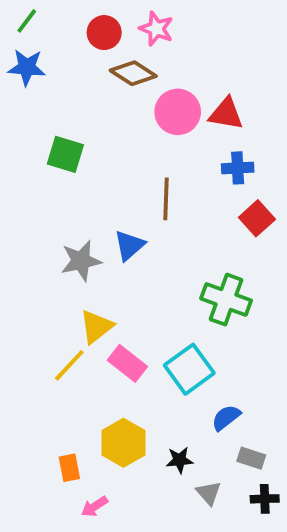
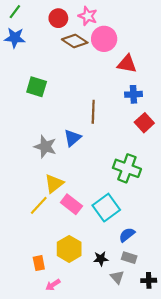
pink circle: (178, 112) -> (104, 39), moved
gray star: (81, 261) -> (45, 147), turned 30
gray rectangle: (251, 458) -> (129, 258), moved

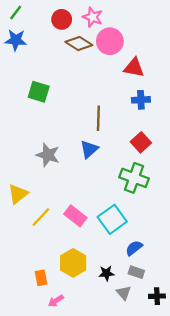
red square: (144, 123) -> (141, 142), moved
blue triangle: (73, 138) -> (89, 149), moved
yellow triangle: (54, 184) -> (18, 194), moved

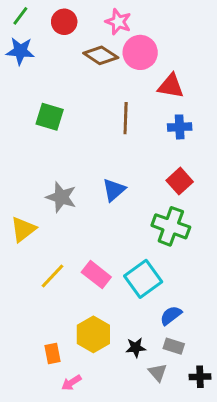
red circle: (62, 19) -> (64, 22), moved
brown line: (98, 118) -> (126, 118), moved
yellow triangle: (18, 194) -> (23, 229), moved

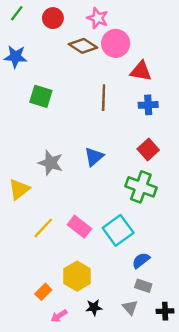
blue star: (20, 51) -> (16, 57), moved
black star: (136, 348) -> (94, 307), moved
orange rectangle: (52, 353) -> (43, 292), turned 56

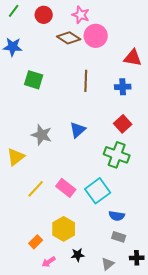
red triangle: (141, 71) -> (133, 58), moved
blue semicircle: (141, 260) -> (117, 216), turned -133
gray triangle: (130, 307) -> (108, 264), moved, turned 32

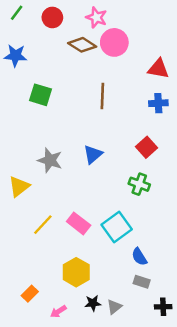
blue cross: (123, 87) -> (158, 103), moved
green cross: (117, 155) -> (139, 184), size x0.7
blue semicircle: (117, 216) -> (139, 257), turned 49
orange rectangle: (36, 242) -> (30, 294), moved
gray triangle: (108, 264) -> (114, 307), moved

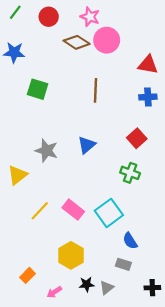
gray rectangle: (142, 282) -> (123, 264), moved

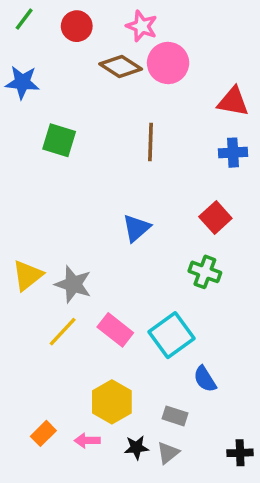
gray star: (46, 151) -> (73, 284), moved
gray rectangle: (123, 264) -> (175, 416), moved
pink arrow: (54, 292) -> (87, 440), moved, turned 32

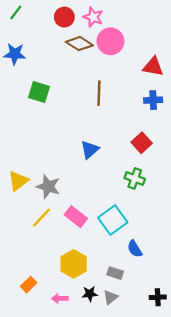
red circle: (77, 26) -> (64, 17), moved
pink arrow: (87, 440) -> (60, 298), moved

